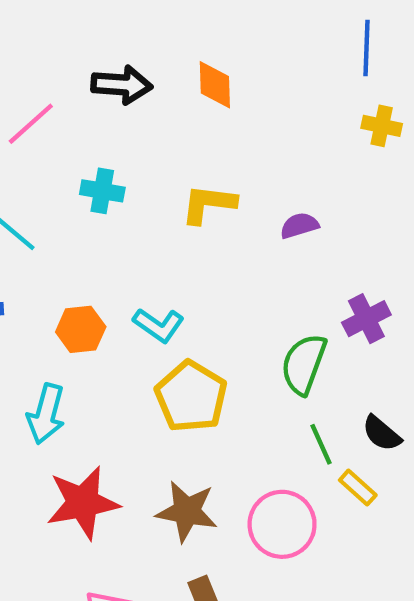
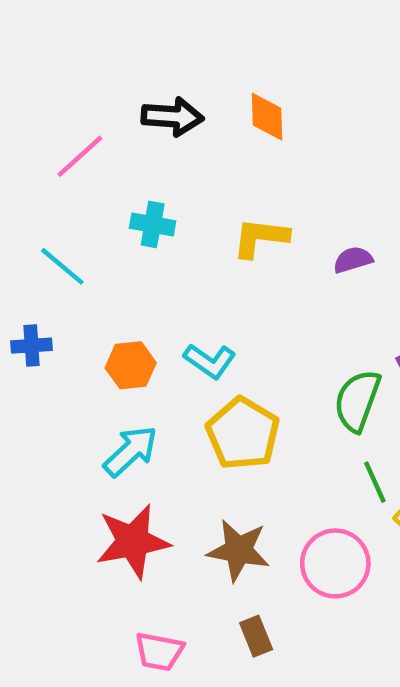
cyan arrow: (46, 414) -> (131, 451), moved, turned -148

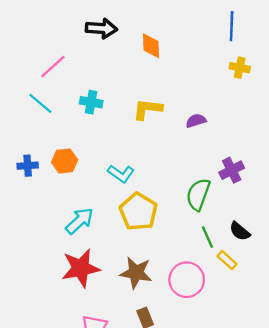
black arrow: (172, 117) -> (101, 28), moved
cyan line: (62, 266) -> (40, 103), moved
orange hexagon: (131, 365) -> (65, 161), moved

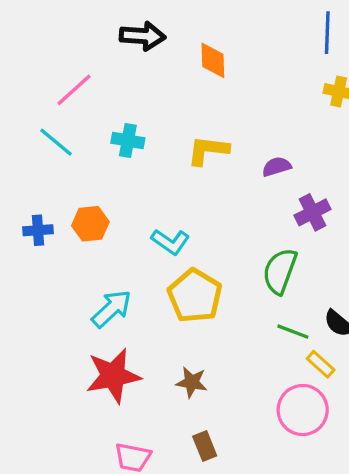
purple cross: (232, 170) -> (312, 212), moved
green line: (207, 237) -> (293, 332), turned -45
brown star: (136, 273) -> (192, 382), size x0.7
pink circle: (187, 280) -> (303, 410), moved

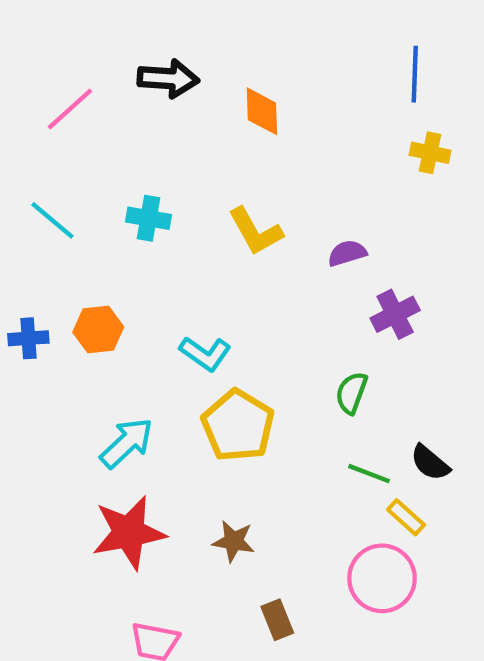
pink line: (74, 90) -> (70, 109), moved
yellow L-shape: (208, 150) -> (255, 231), turned -126
green semicircle: (280, 271) -> (351, 393), size x0.7
brown rectangle: (205, 446) -> (277, 620), moved

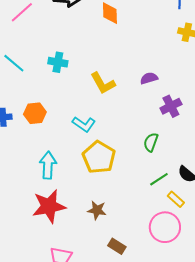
yellow L-shape: (255, 231) -> (103, 83), moved
cyan arrow: (127, 443) -> (48, 165), turned -44
green line: (369, 474) -> (159, 179), turned -54
brown rectangle: (277, 620) -> (117, 246), turned -36

